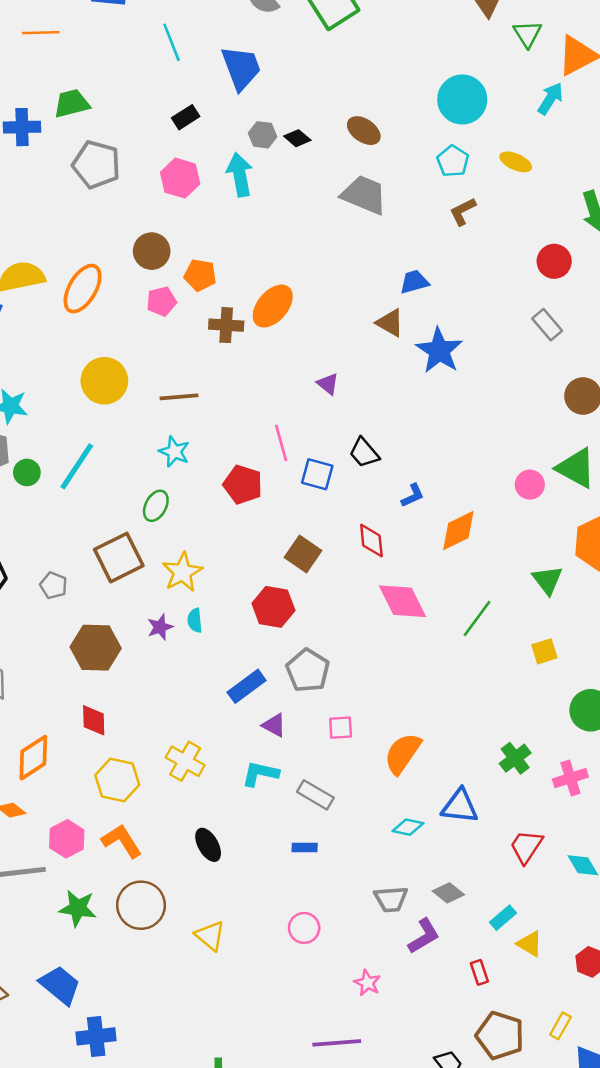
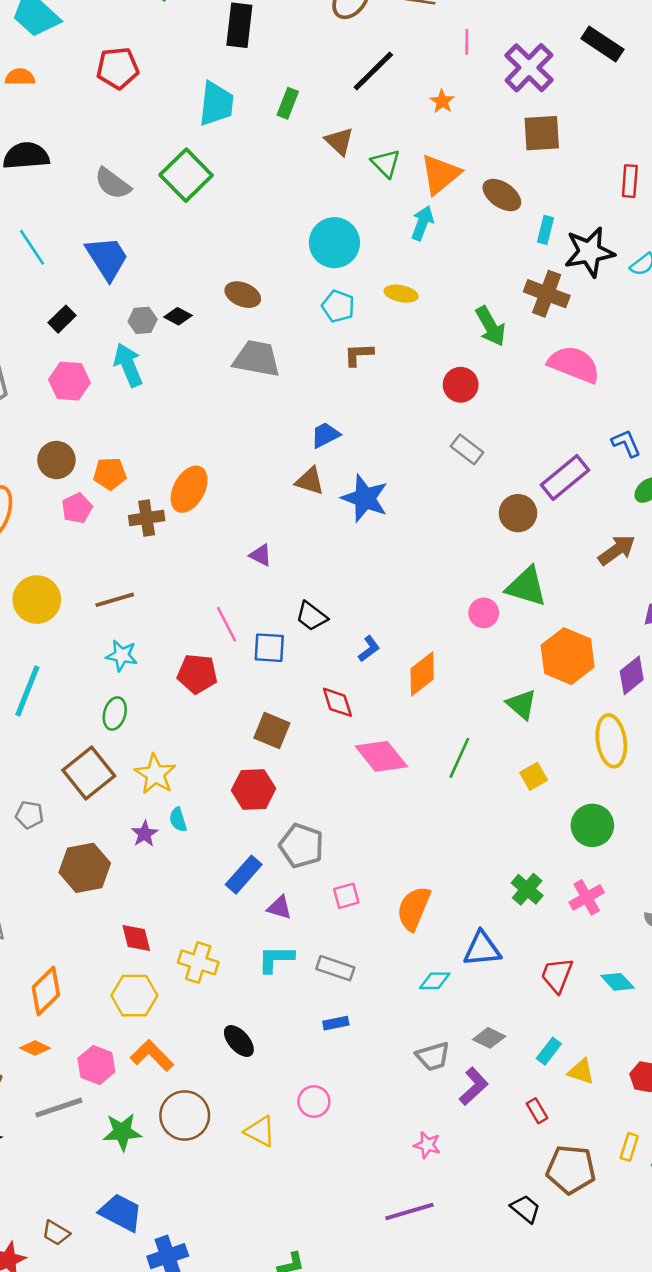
brown L-shape: (463, 212) -> (359, 354), turned 36
red diamond: (94, 720) -> (136, 938), moved
pink circle: (304, 928) -> (314, 1102), moved

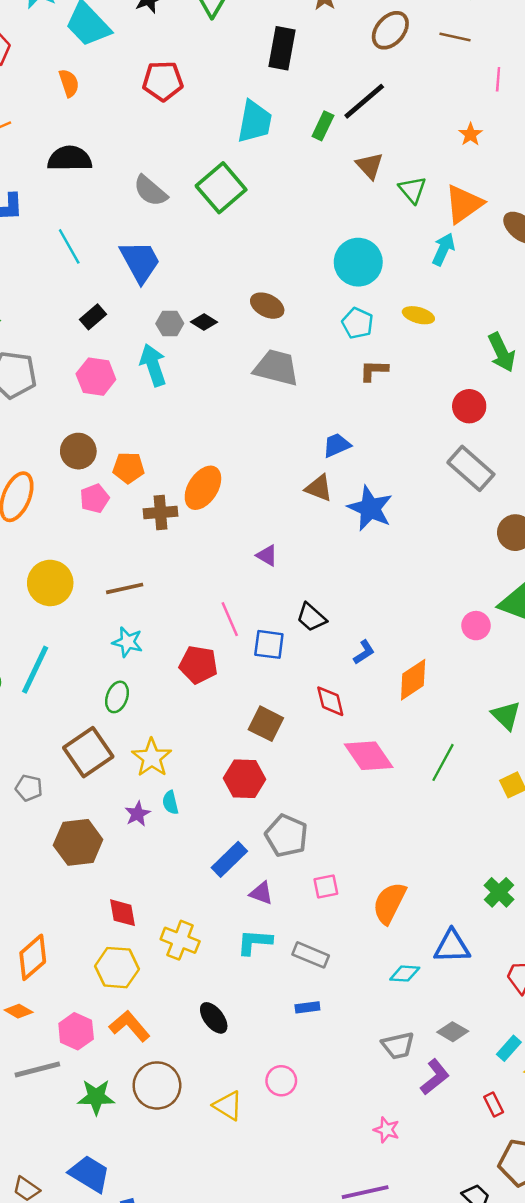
black line: (373, 71) -> (364, 101), moved
orange semicircle: (20, 77) -> (69, 83), turned 68
gray rectangle: (467, 449) -> (471, 468), size x1.5

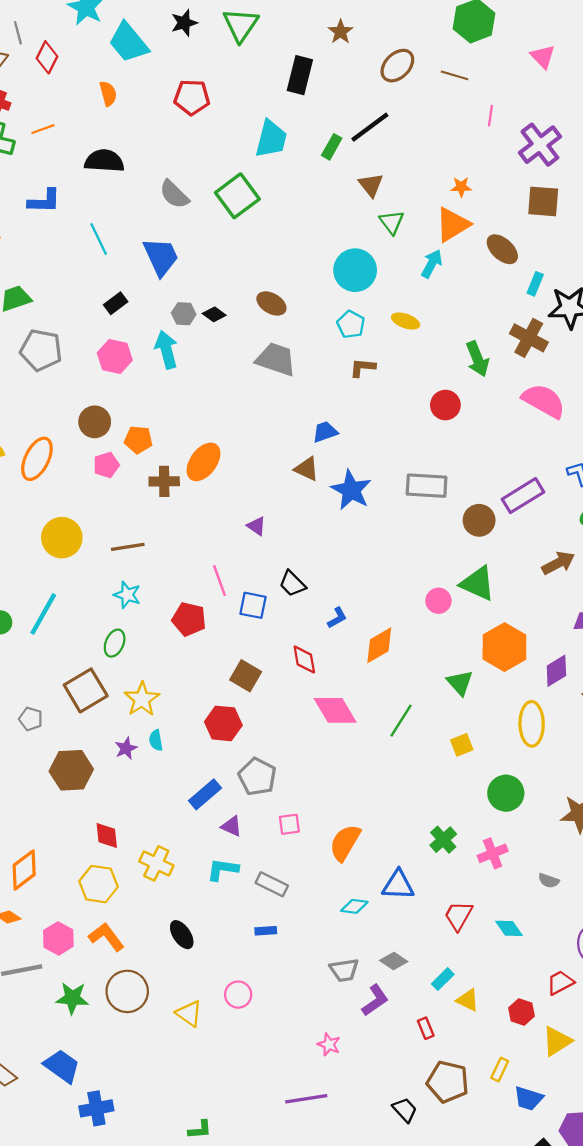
orange star: (470, 134) -> (461, 187), moved, turned 30
green triangle: (412, 190) -> (392, 222), moved
gray rectangle: (471, 468) -> (427, 486), moved, turned -42

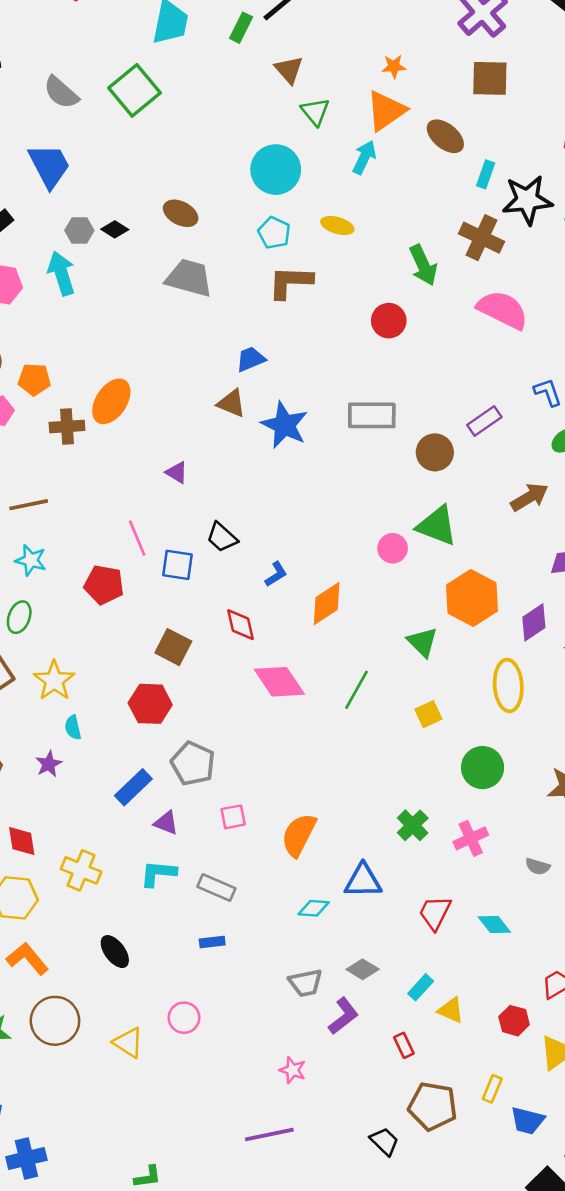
brown L-shape: (363, 368) -> (290, 282), size x1.5
purple rectangle: (523, 496) -> (484, 421), size x0.7
purple star: (126, 748) -> (49, 764), moved

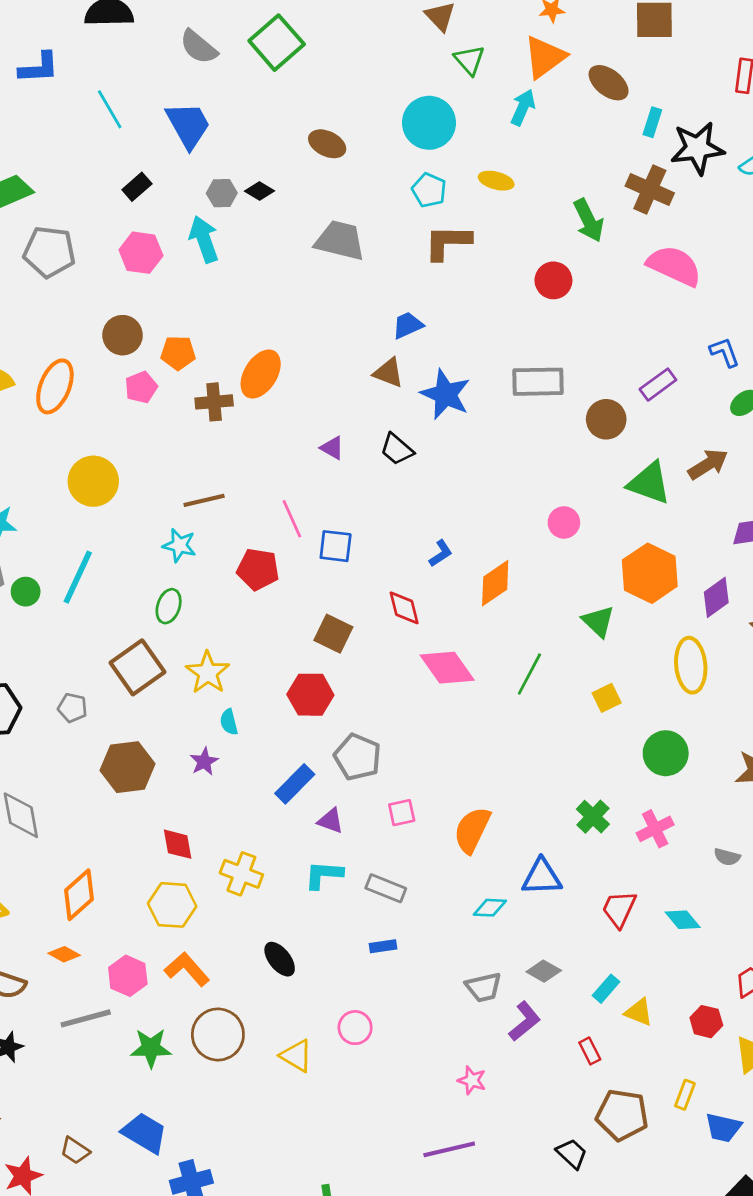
brown ellipse: (181, 213) -> (327, 144), moved
brown line: (29, 505) -> (204, 500), moved
green triangle: (437, 526) -> (649, 483), moved
black trapezoid: (222, 537) -> (397, 449), moved

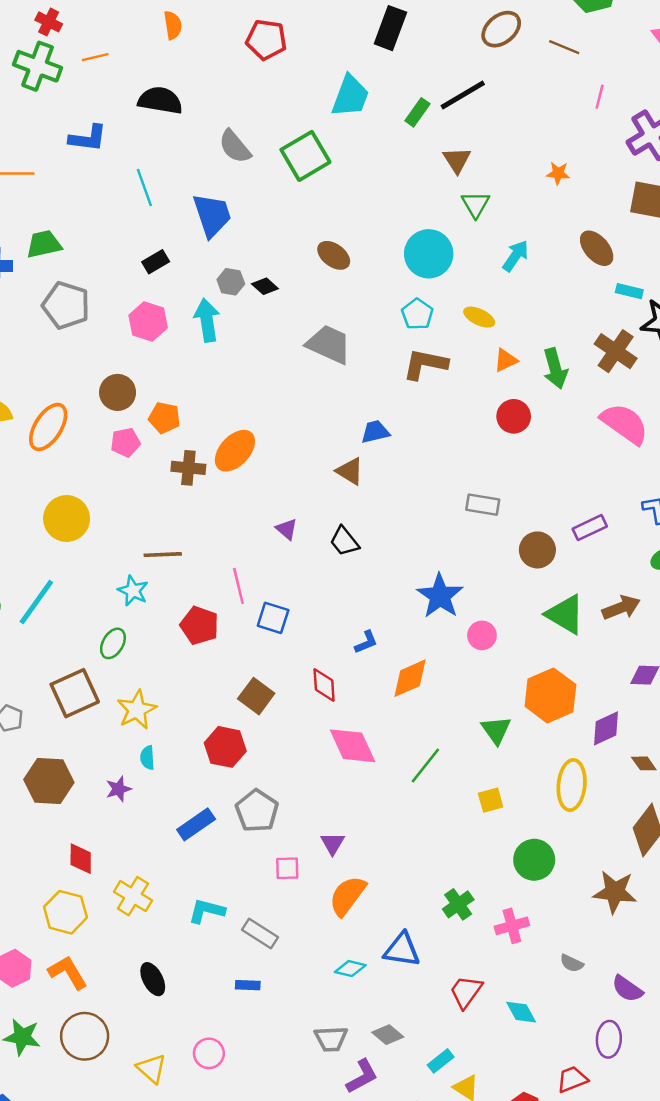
orange triangle: (545, 57) -> (506, 360), moved, size x0.6
cyan rectangle: (652, 122) -> (629, 291), turned 75
gray rectangle: (538, 382) -> (483, 505), size x0.7
blue star: (445, 394) -> (440, 596), moved
purple triangle: (331, 821) -> (332, 843), moved, turned 30

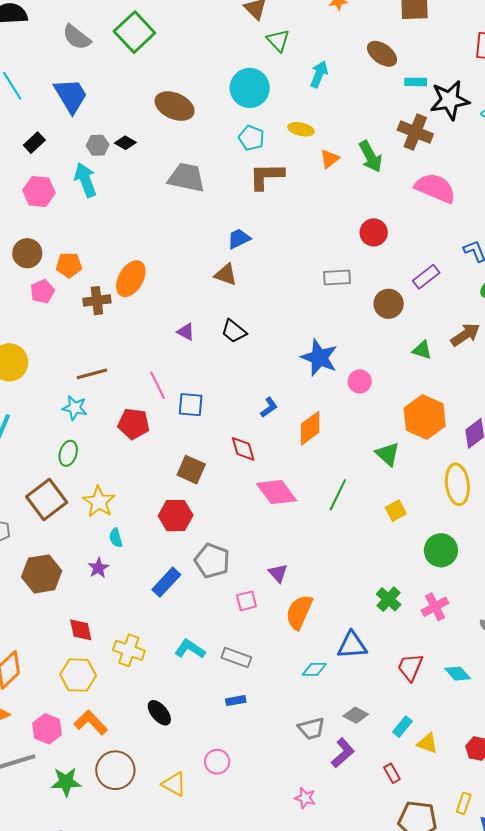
brown ellipse: (334, 255) -> (175, 106), size x1.4
red circle: (514, 416) -> (374, 232), moved
green triangle: (565, 614) -> (422, 350), size x0.6
cyan L-shape: (207, 911) -> (190, 649), turned 32

